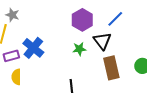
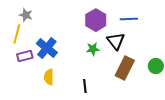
blue line: (115, 19) -> (129, 19), turned 42
brown rectangle: (111, 68) -> (125, 68), turned 40
yellow semicircle: (16, 77) -> (49, 77), moved

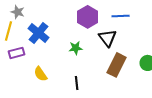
blue cross: (47, 48) -> (39, 33), moved
green star: (93, 49) -> (76, 48), moved
yellow semicircle: (49, 77) -> (41, 74), turned -35

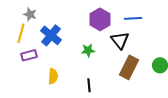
yellow semicircle: (41, 74) -> (53, 76), turned -140

